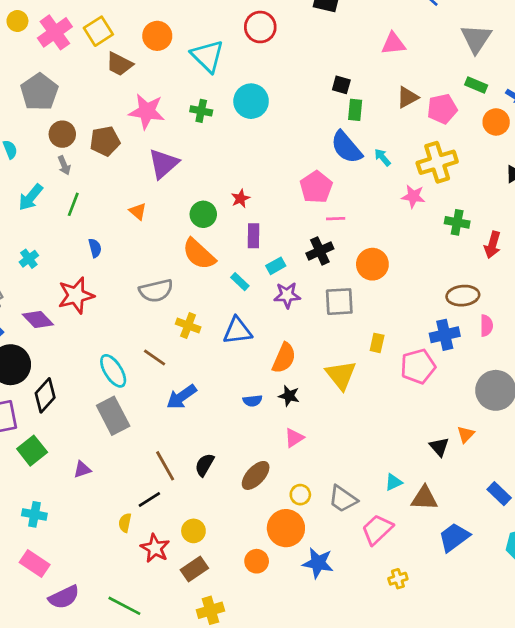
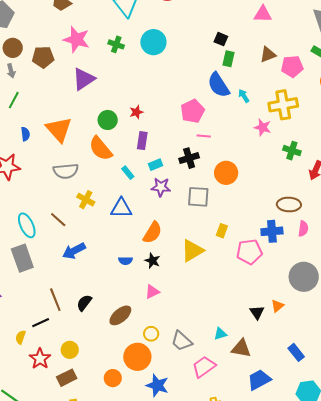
orange triangle: (138, 211) -> (59, 129), moved, size x2.0
yellow triangle: (341, 375) -> (192, 251), turned 30

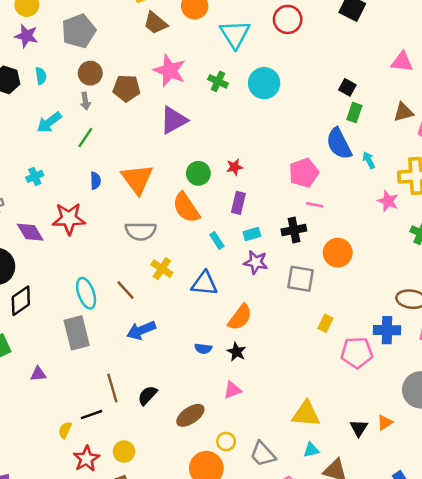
yellow triangle: (192, 251) -> (306, 414), moved, turned 30

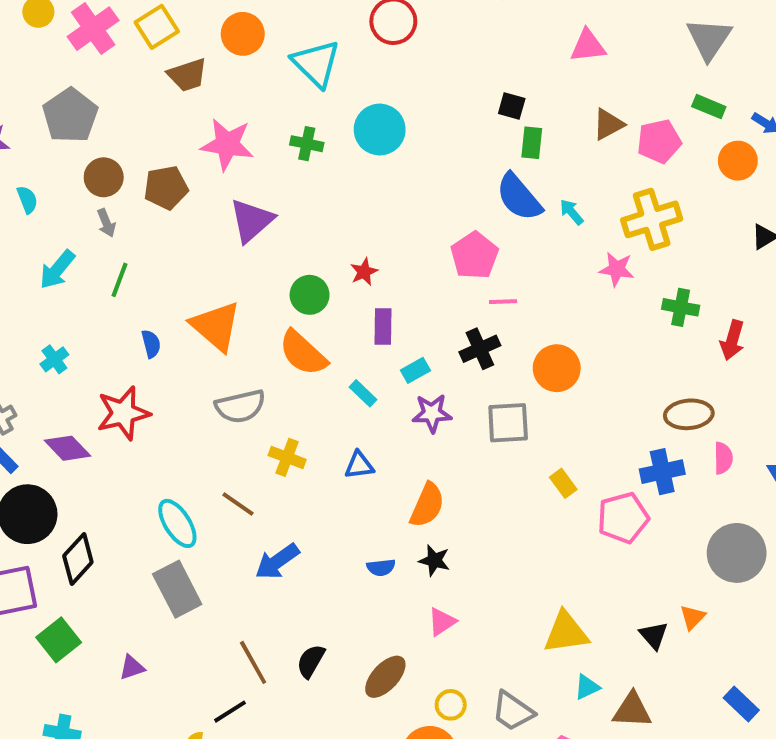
brown trapezoid: (155, 23) -> (187, 75), turned -45
blue triangle: (204, 284) -> (359, 465), size x0.7
yellow rectangle: (325, 323) -> (563, 483), turned -49

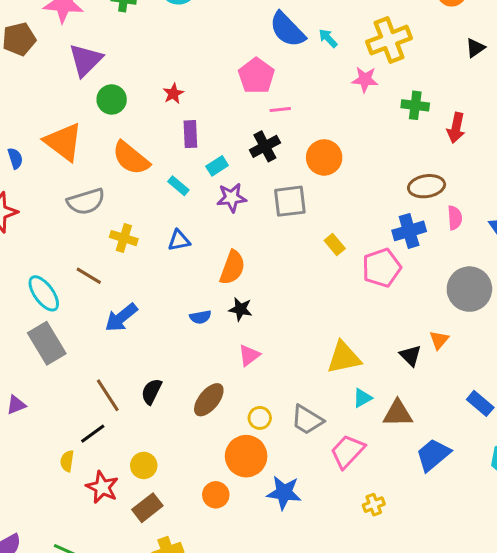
green circle: (310, 295) -> (112, 99), moved

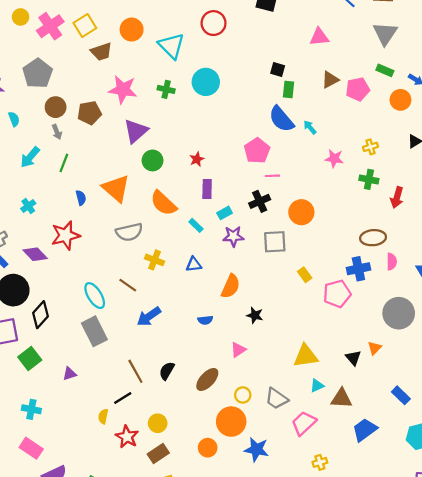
yellow cross: (389, 40) -> (370, 147), moved, size x0.5
black star: (240, 309) -> (255, 315), moved

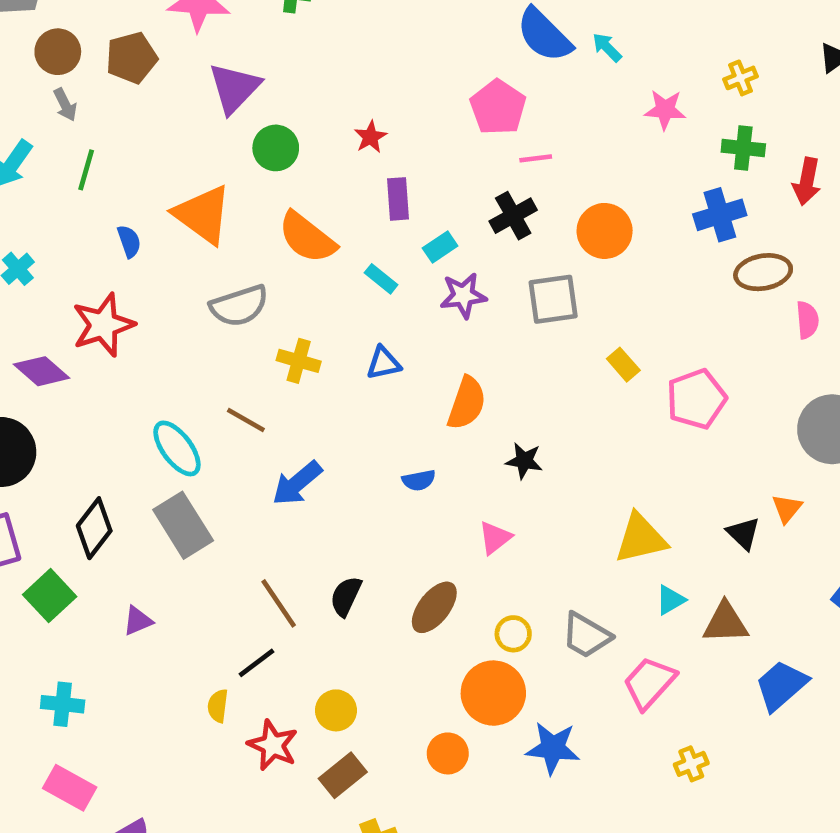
blue cross: (358, 269) -> (720, 215), moved
black diamond: (40, 315) -> (94, 528), moved

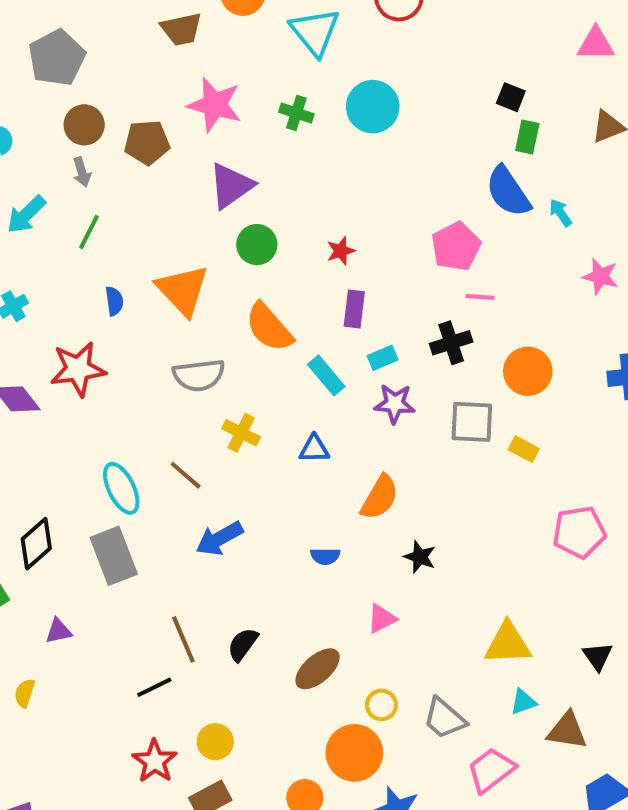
cyan rectangle: (381, 279) -> (326, 375), size x1.4
yellow rectangle: (623, 365) -> (524, 449), moved, turned -32
yellow semicircle: (218, 706) -> (25, 693), moved

